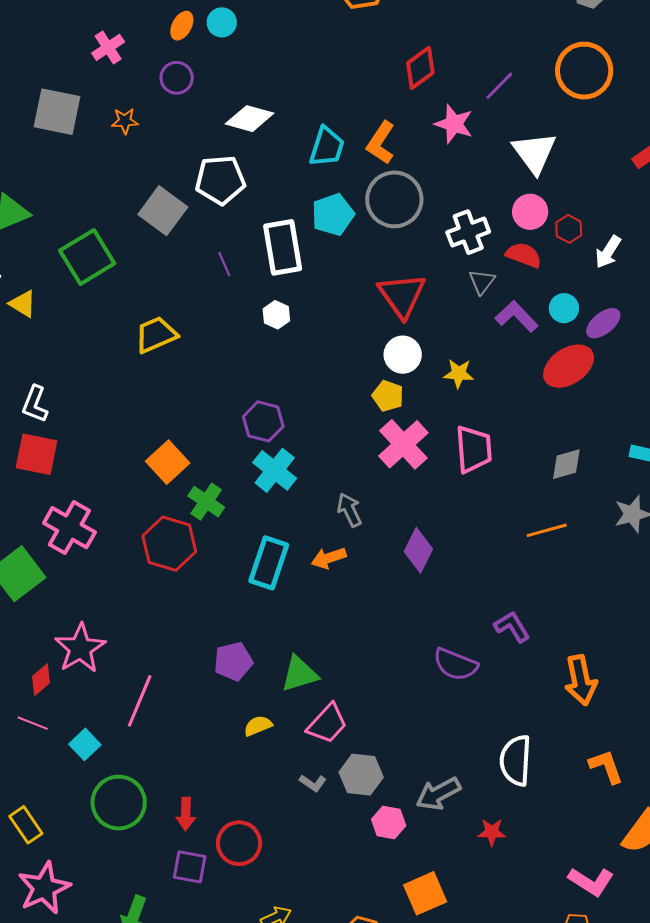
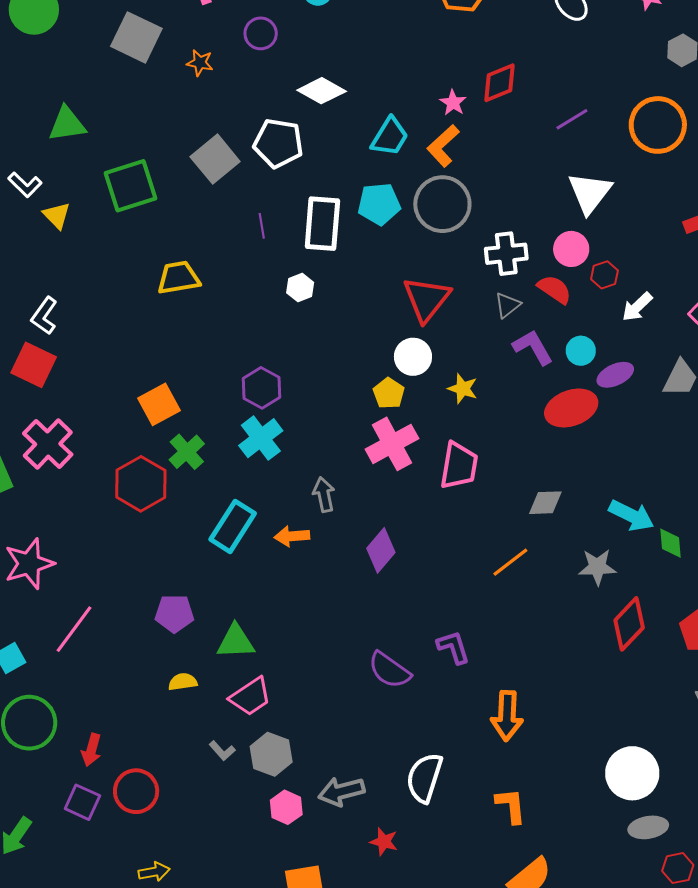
pink star: (454, 124) -> (453, 103), moved, size x0.7
orange line: (547, 530) -> (510, 562), turned -36

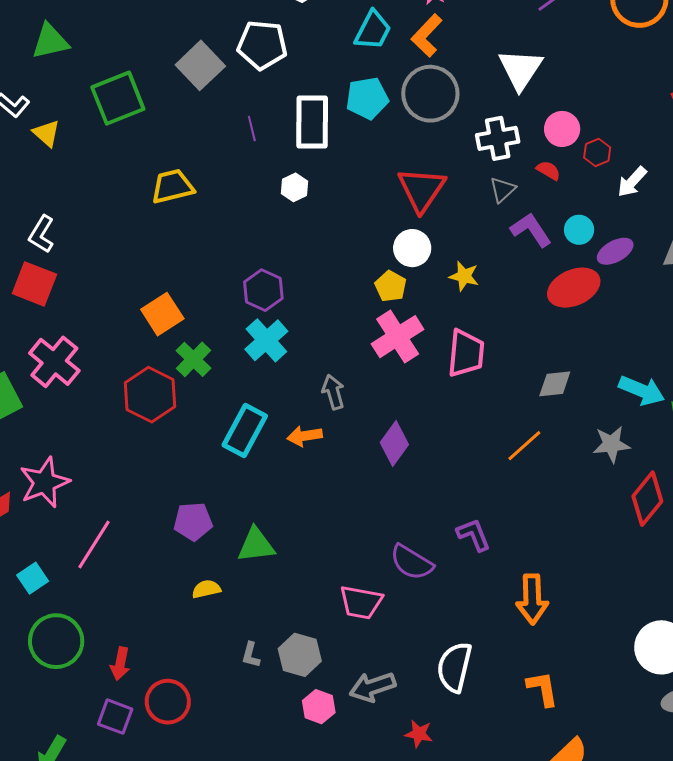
white triangle: (590, 193) -> (520, 69), moved
red semicircle: (555, 289) -> (548, 170), size x0.7
pink trapezoid: (250, 697) -> (361, 602), moved, turned 48
gray L-shape: (222, 751) -> (251, 655), turned 60

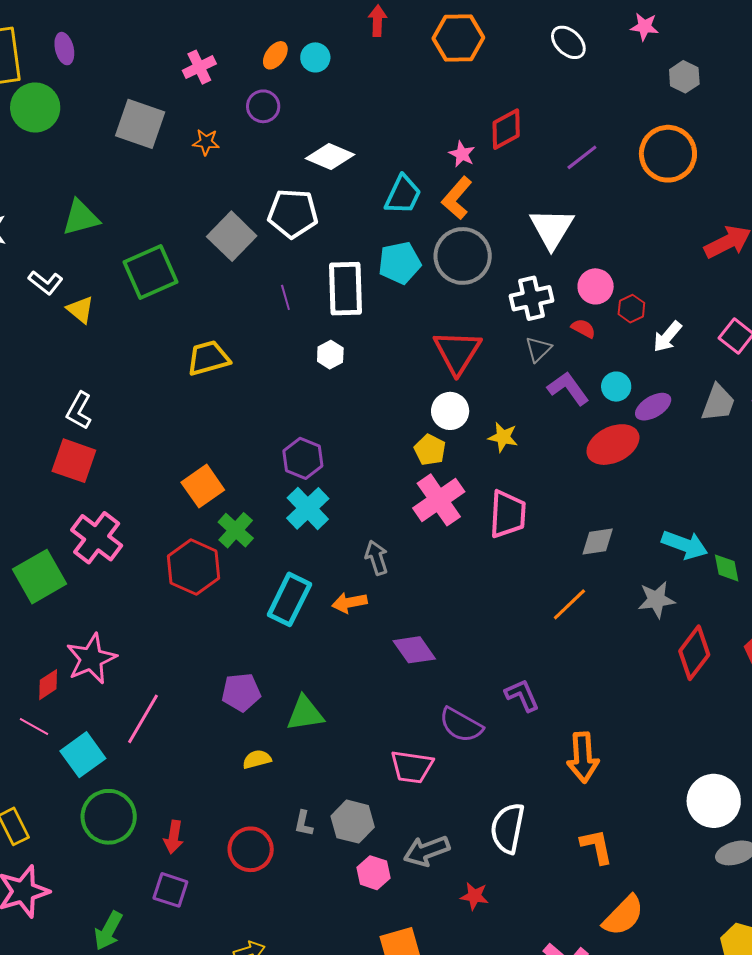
purple diamond: (394, 444) -> (414, 650), moved, turned -69
cyan square: (33, 578) -> (83, 755), size x1.4
red circle: (168, 702) -> (251, 849), moved

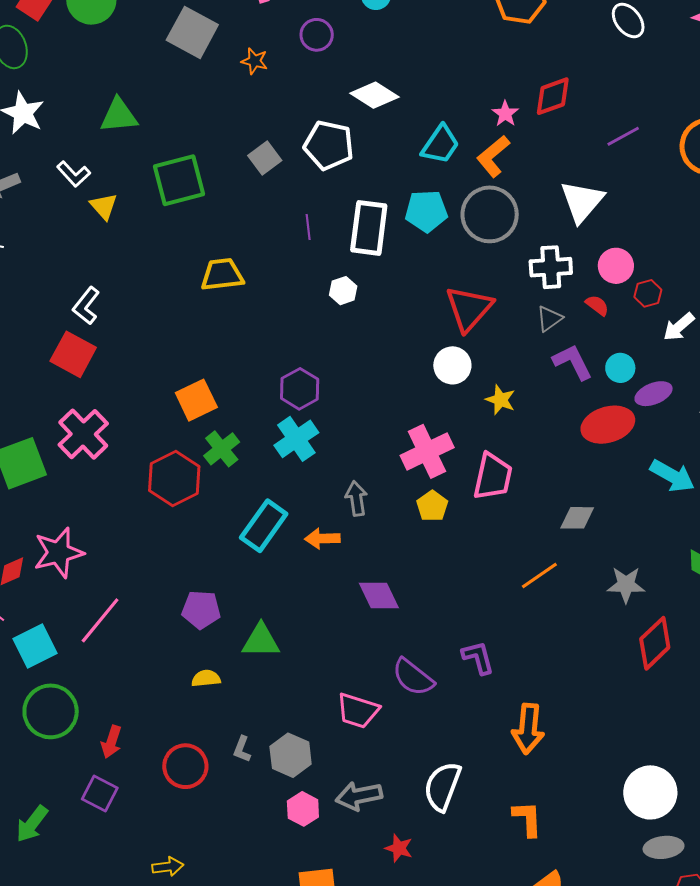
gray square: (232, 236) -> (265, 158), size x0.7
yellow pentagon: (430, 450) -> (432, 506), moved
cyan arrow: (685, 545) -> (672, 476), moved

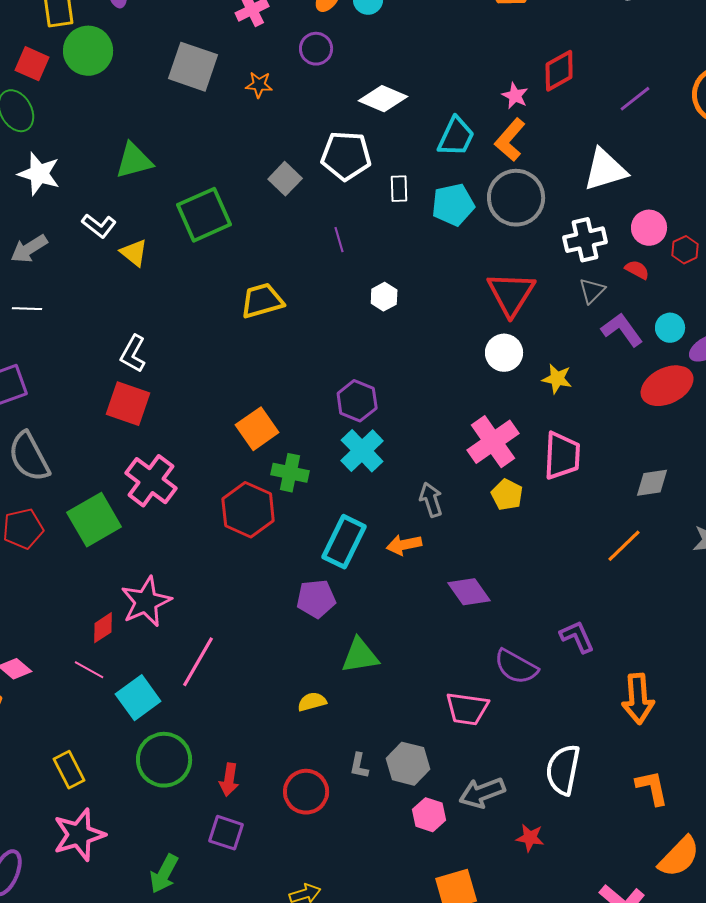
white triangle: (582, 201) -> (605, 170), turned 42
white rectangle: (369, 228) -> (399, 189), moved, size x0.5
green cross: (222, 449) -> (290, 473), turned -30
purple pentagon: (201, 610) -> (316, 599), moved

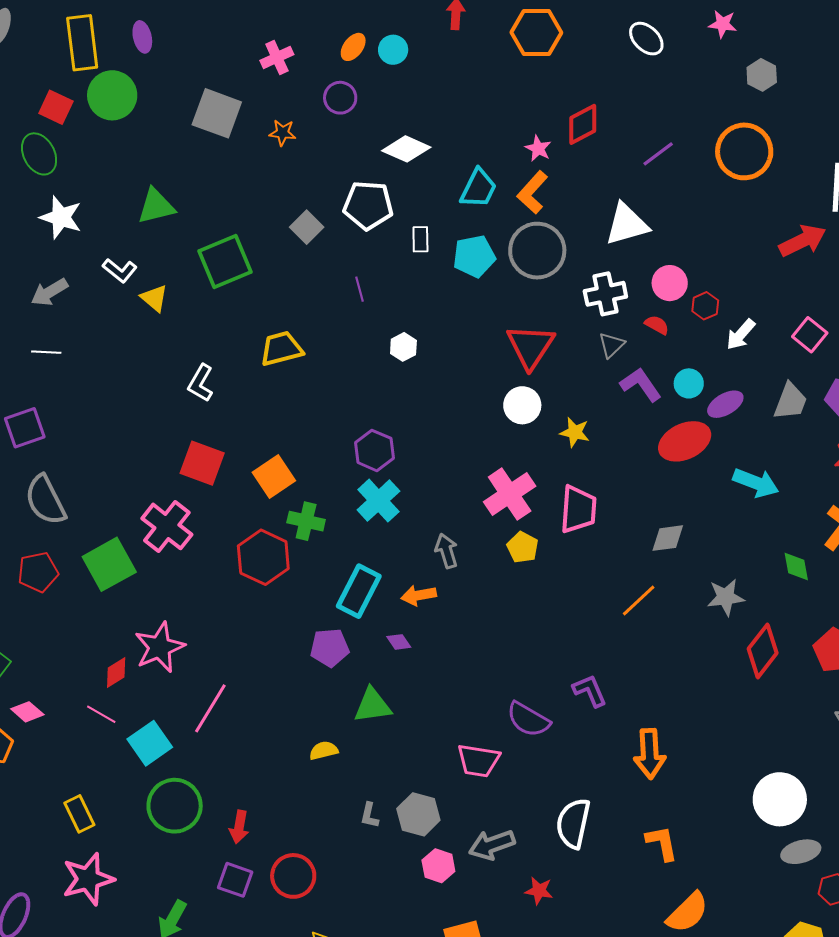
white L-shape: (133, 354) -> (201, 383), moved
red square: (128, 404) -> (202, 463), moved
purple diamond: (469, 592) -> (399, 642), moved, size x0.6
red circle: (306, 792) -> (293, 876), moved

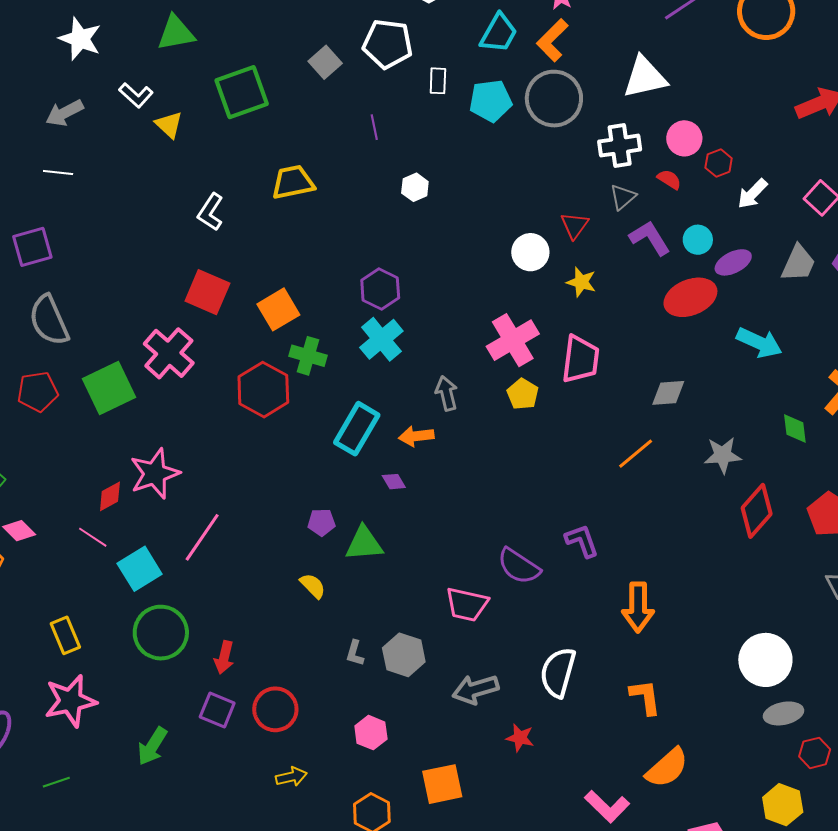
red triangle: (530, 346) -> (575, 225), moved, size x0.6
purple pentagon: (330, 648) -> (322, 522), moved, size x0.7
yellow semicircle: (324, 751) -> (313, 586), turned 56
pink hexagon: (438, 866) -> (371, 733), moved

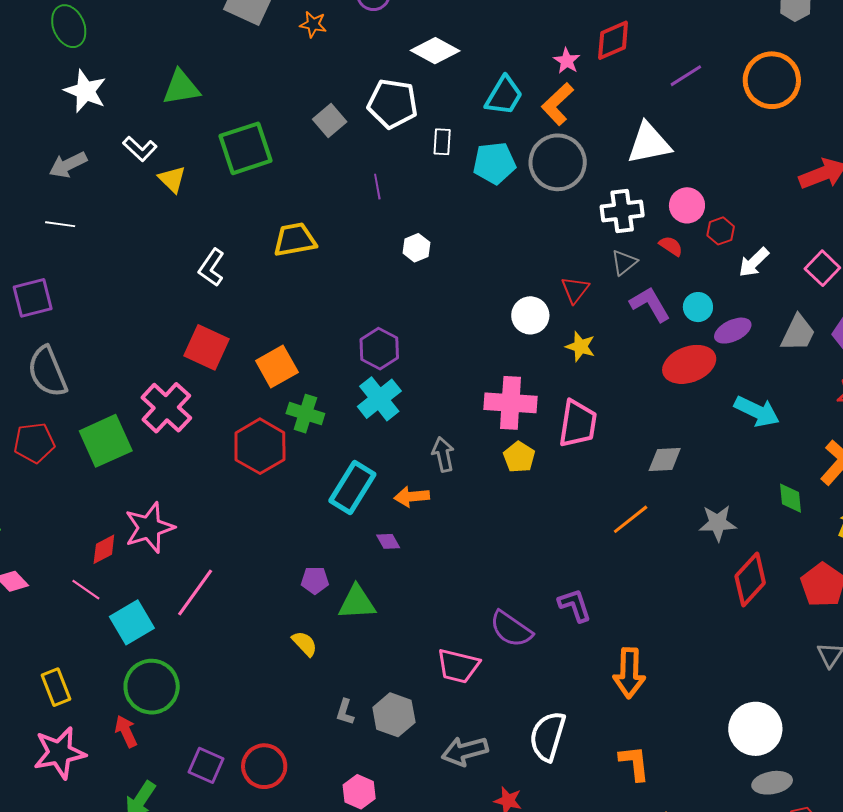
pink cross: (513, 340) -> (511, 403), turned 33
red arrow: (224, 657) -> (126, 731), moved, turned 140

